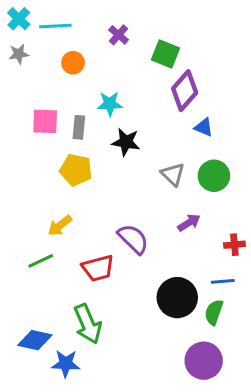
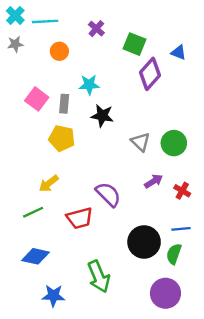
pink square: (45, 121) -> (37, 99), turned 35
blue triangle: (204, 127) -> (179, 52), moved
red cross: (234, 245) -> (182, 191), moved, turned 35
green arrow: (88, 324) -> (99, 277), moved
blue diamond: (35, 340) -> (36, 256), moved

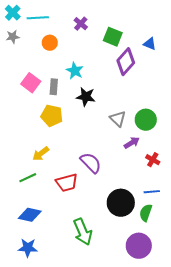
cyan star: (89, 85) -> (75, 71), turned 30
purple arrow: (154, 181) -> (132, 143), moved
blue star: (53, 296) -> (28, 248), moved

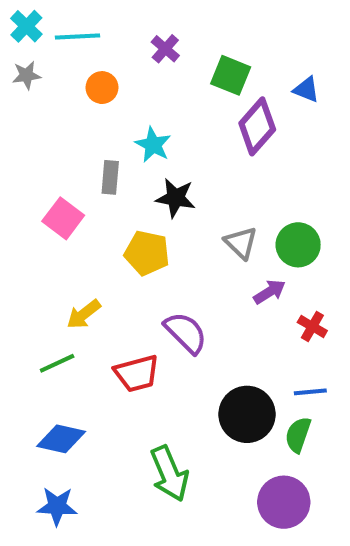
pink square: (31, 83) -> (63, 218), moved
yellow pentagon: (52, 116) -> (147, 253), moved

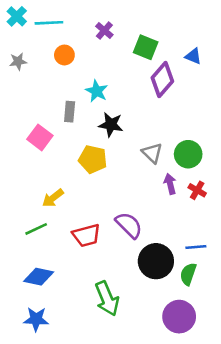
gray star: (26, 75) -> (18, 61), moved
purple arrow: (269, 292) -> (170, 184), turned -72
red cross: (312, 327) -> (197, 190), moved
purple semicircle: (186, 333) -> (129, 225), moved

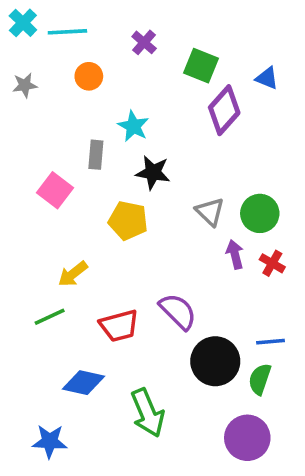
blue diamond: (39, 277) -> (83, 383), moved

